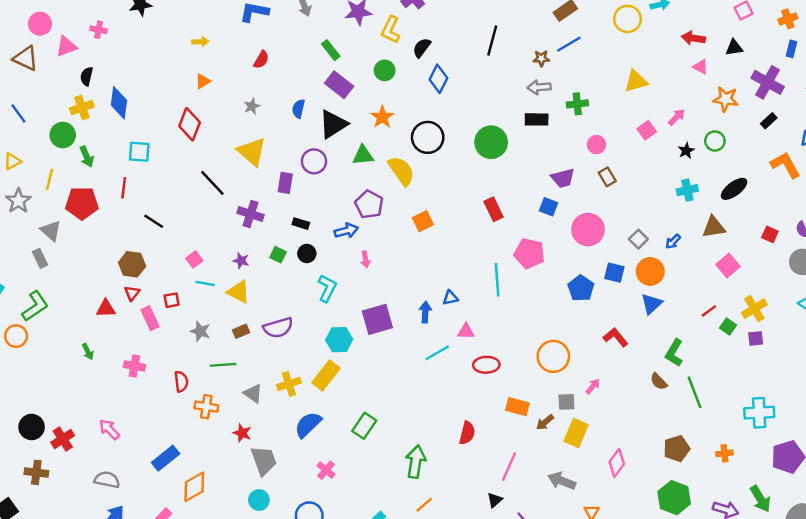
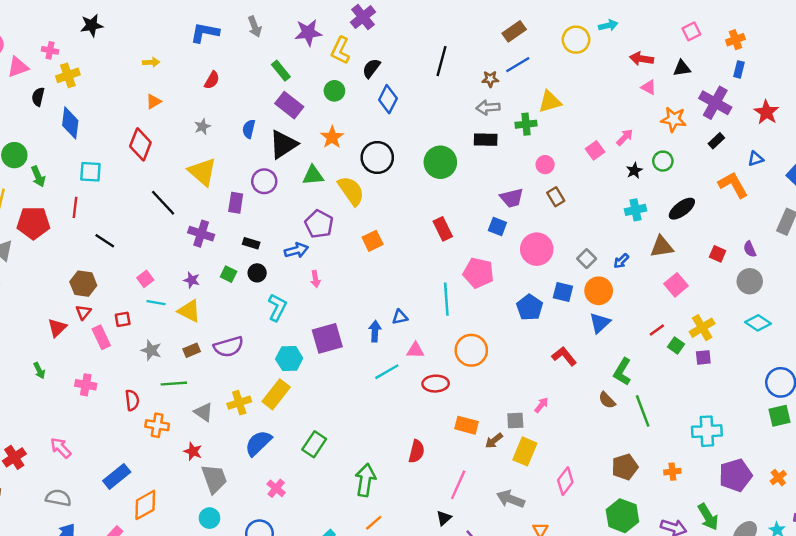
yellow triangle: (636, 81) -> (550, 102), moved
yellow cross: (82, 107) -> (68, 75), moved
red triangle: (106, 309) -> (57, 328), turned -42
orange circle: (553, 356) -> (471, 350), moved

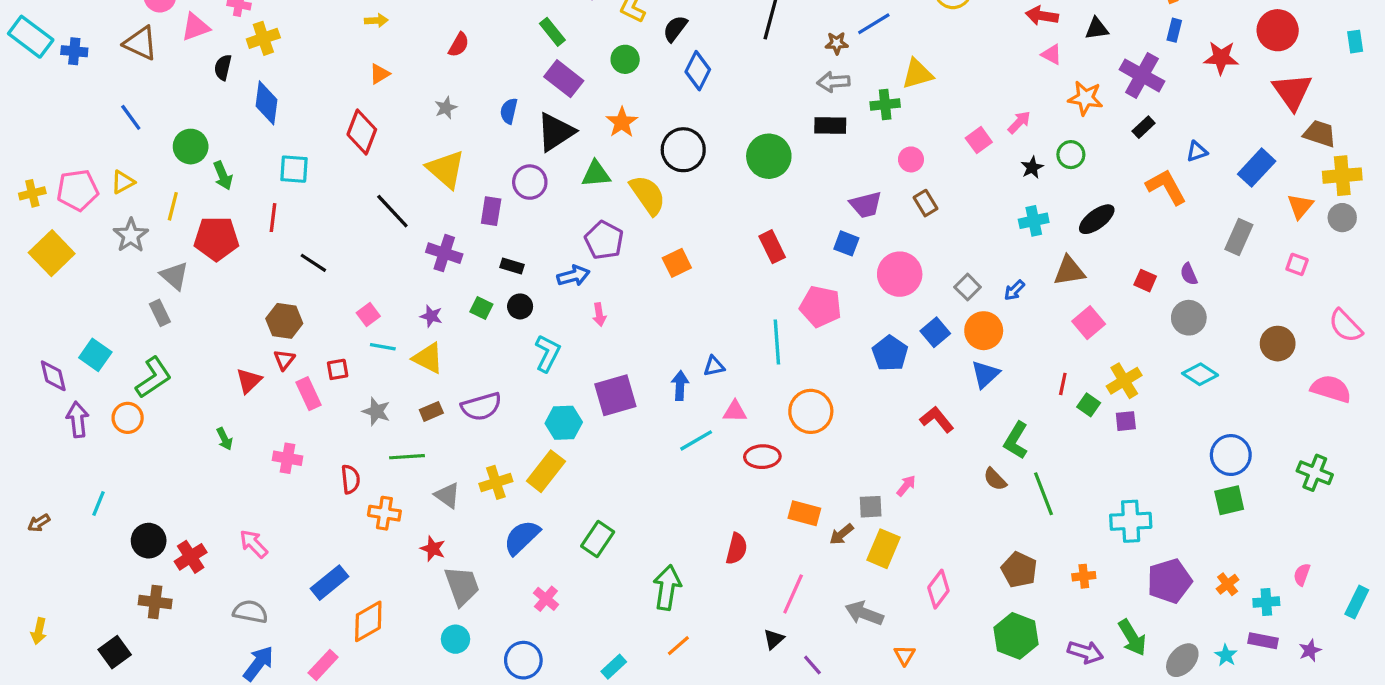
red star: (766, 112) -> (1221, 58), moved, turned -30
blue square: (563, 292) -> (935, 332), turned 36
red line: (657, 330) -> (1063, 384), turned -42
brown pentagon: (625, 467) -> (1019, 570), turned -30

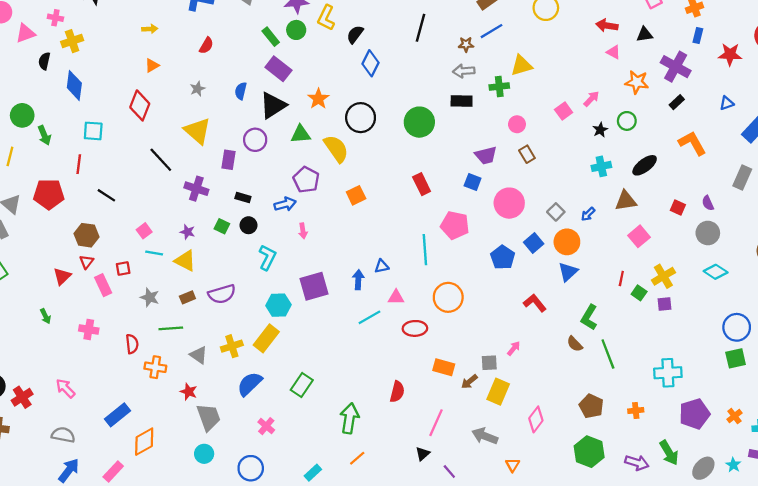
green circle: (625, 59) -> (296, 30), moved
blue triangle: (1197, 151) -> (727, 103), moved
red pentagon: (216, 239) -> (49, 194), moved

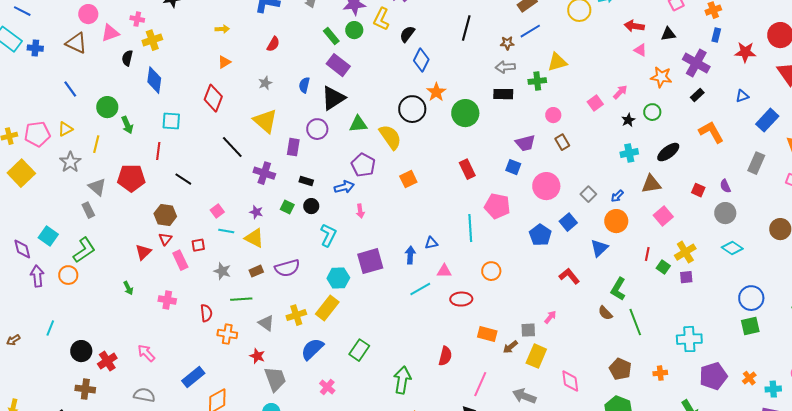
orange star: (318, 99) -> (436, 92), moved
orange circle: (567, 242) -> (616, 221), moved
orange circle: (448, 297) -> (491, 271), size x0.7
pink diamond: (536, 419) -> (570, 381), turned -45

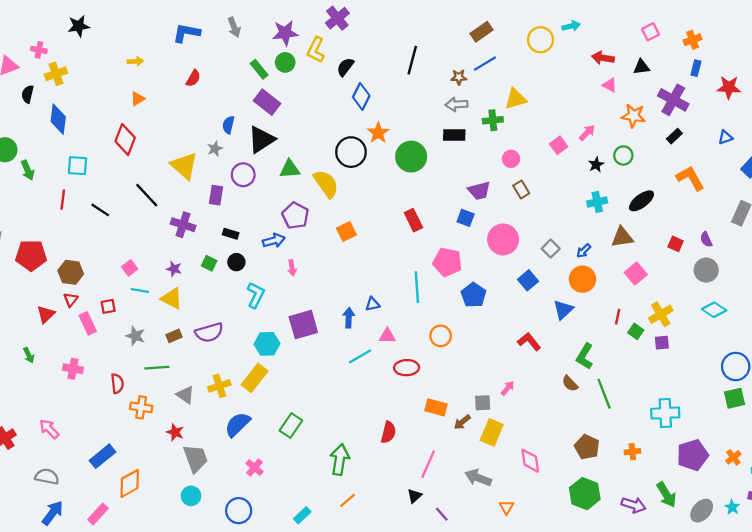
gray star: (265, 83) -> (215, 149), moved
red pentagon: (131, 178) -> (31, 255), moved
black line: (183, 179) -> (100, 210), moved
blue pentagon: (540, 235) -> (474, 295), moved

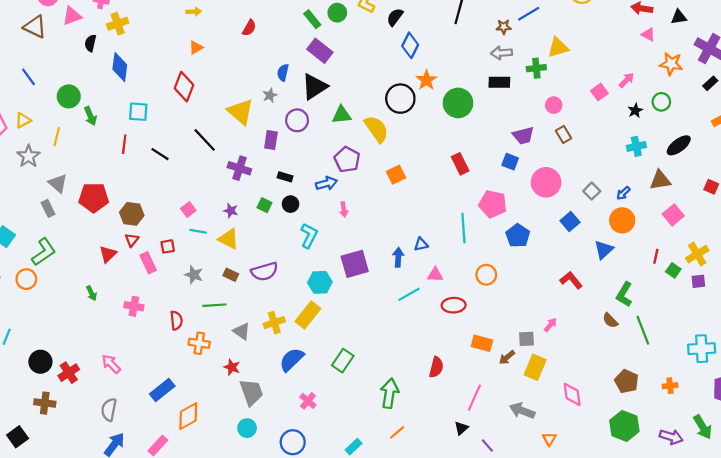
brown rectangle: (174, 336) -> (231, 275), turned 48
gray semicircle: (47, 477) -> (109, 410), turned -90

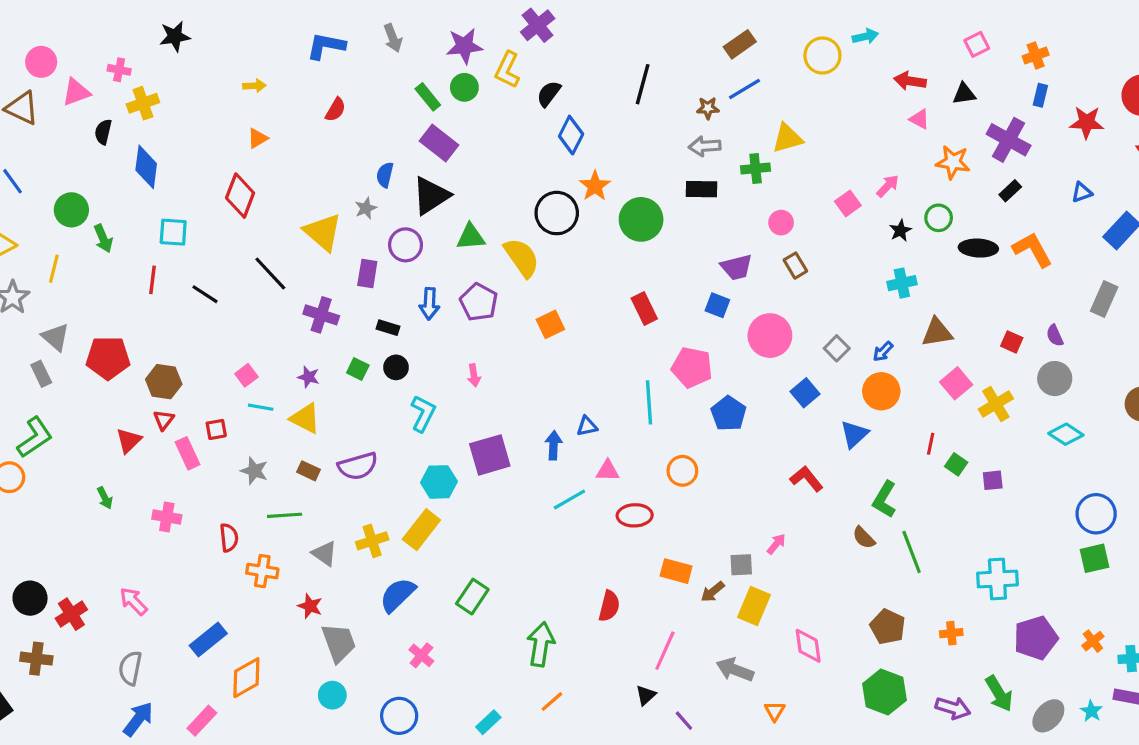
black ellipse: (679, 145) -> (978, 248), moved, turned 40
blue arrow: (326, 183) -> (429, 304), moved, turned 108
yellow cross: (697, 254) -> (996, 404), moved

